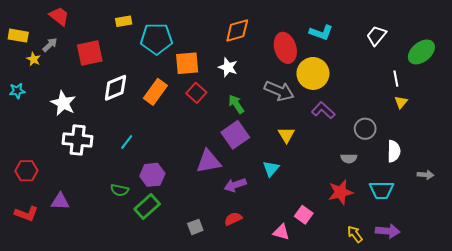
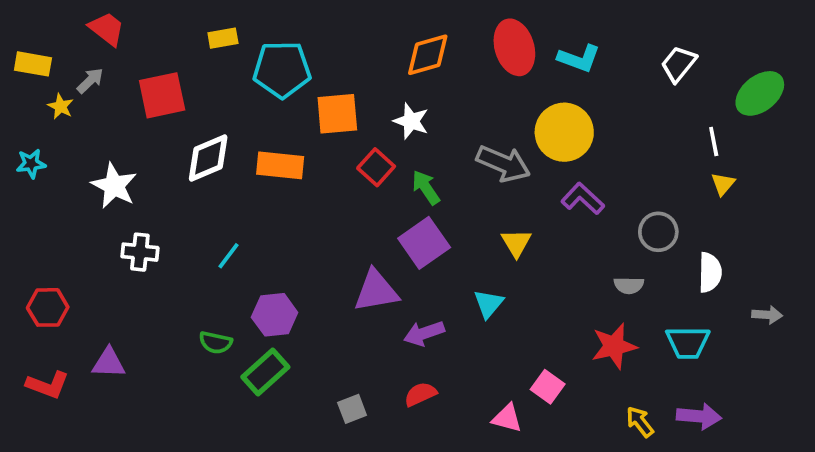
red ellipse: (285, 48) -> (514, 47), moved
orange rectangle: (155, 92) -> (280, 165), turned 60
red square: (196, 93) -> (376, 167), moved
white cross: (78, 140) -> (140, 252), size x0.7

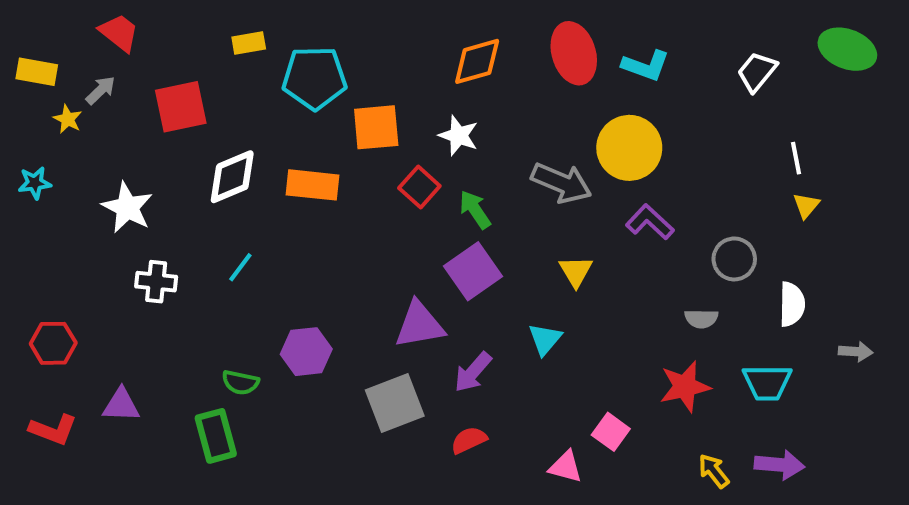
green ellipse: (760, 93) -> (847, 49), moved, turned 60
cyan line: (228, 256) -> (240, 267), moved
purple arrow: (424, 333) -> (473, 372), turned -30
green rectangle: (265, 372) -> (216, 436), moved, turned -63
gray square: (352, 409) -> (395, 403), moved, size x1.8

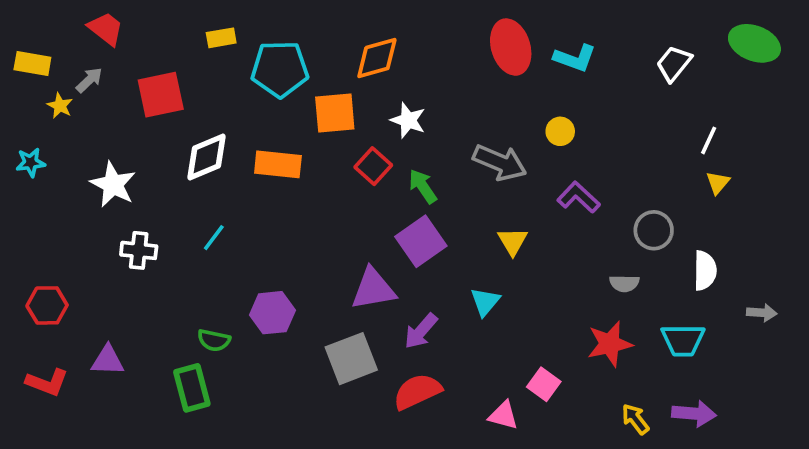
orange diamond: (477, 61) -> (377, 58), moved
yellow circle: (629, 148) -> (560, 131), size x0.5
white line: (796, 158) -> (709, 140), turned 36
red semicircle: (469, 440) -> (417, 392), size x1.5

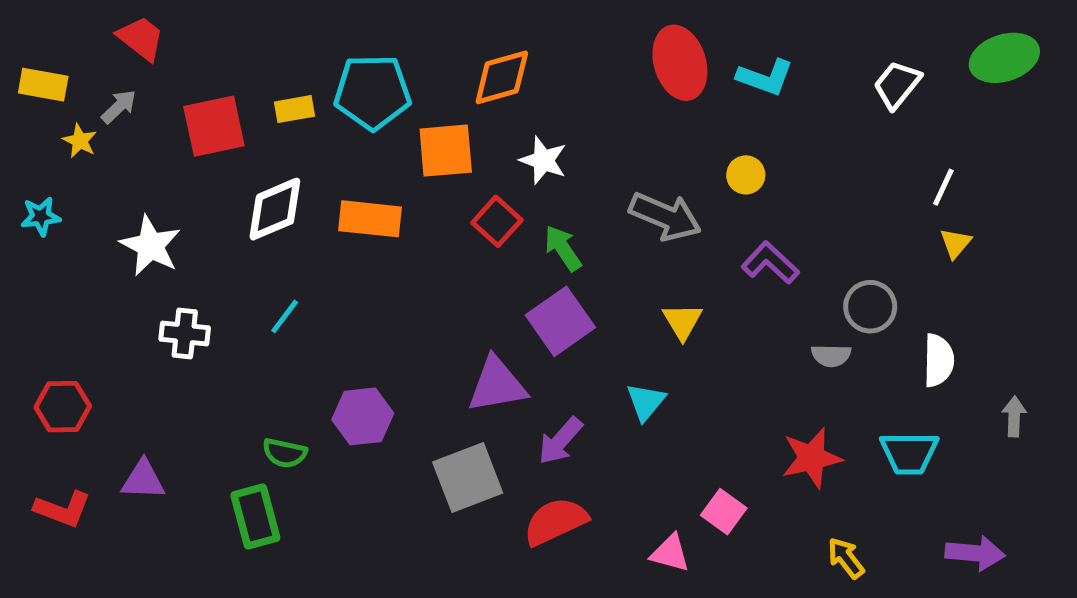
yellow rectangle: (221, 38) -> (294, 109), moved
green ellipse: (754, 43) -> (1004, 58), turned -39
gray semicircle: (624, 283) -> (831, 355), moved
gray arrow: (762, 313) -> (1014, 416), turned -92
purple arrow: (694, 414) -> (975, 553), moved

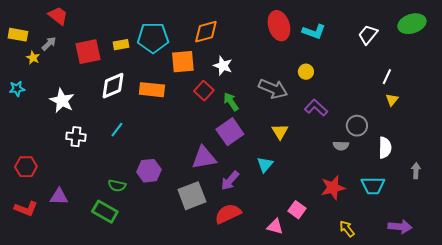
green rectangle: (255, 516) -> (105, 212), turned -45

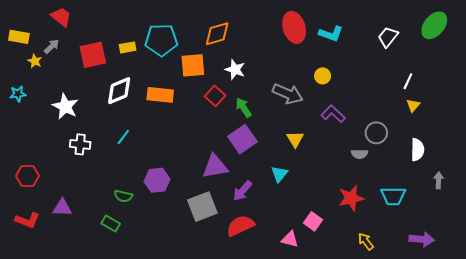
green ellipse: (412, 24) -> (434, 25), turned -32
white semicircle: (385, 148) -> (417, 150), moved
green rectangle: (105, 212) -> (111, 223), size x0.7

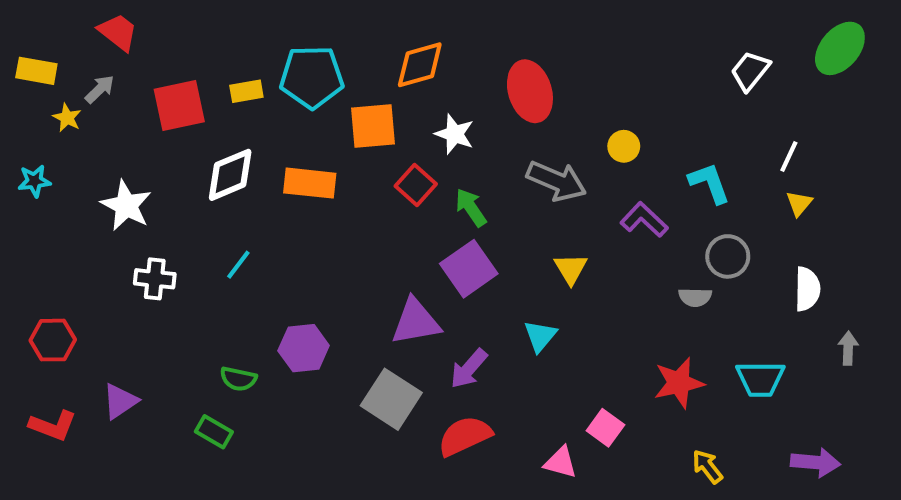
red ellipse: (294, 27) -> (530, 91), moved
cyan L-shape: (331, 34) -> (709, 183), moved, turned -130
gray square: (202, 207) -> (391, 399), turned -36
purple triangle: (62, 208) -> (120, 401), turned -36

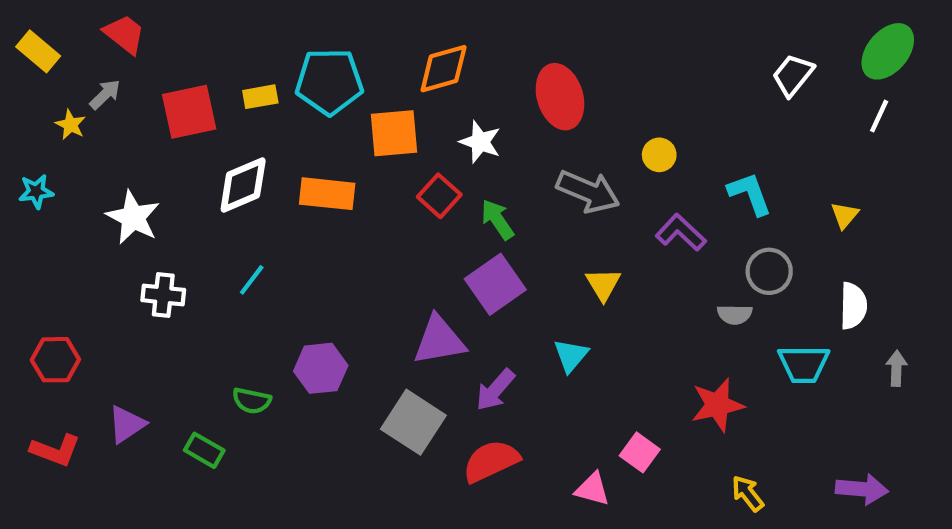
yellow rectangle: (36, 71) -> (38, 51), moved, turned 30
white line: (789, 156) -> (879, 116), moved
cyan trapezoid: (760, 379) -> (804, 364), moved
green rectangle: (214, 432) -> (204, 450), moved

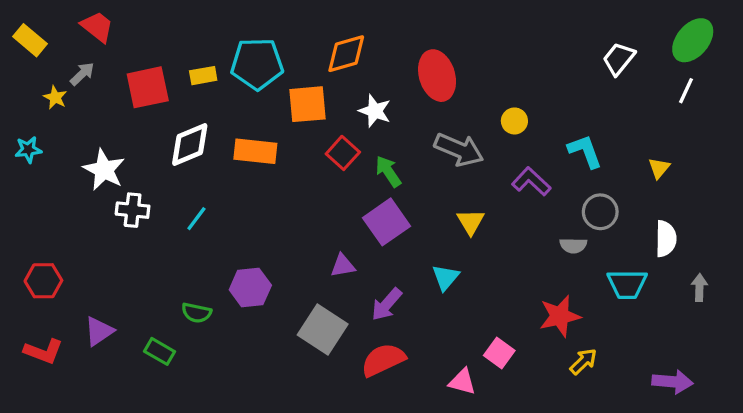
white cross: (163, 295) -> (133, 210), moved
purple triangle: (439, 340) -> (343, 266), size x0.6
yellow arrow: (748, 493) -> (583, 362), moved, turned 84

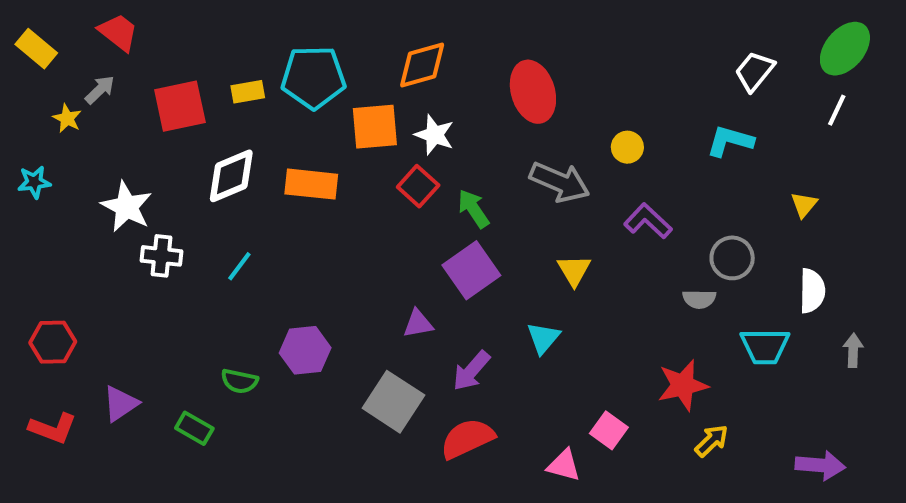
white star: (375, 111) -> (434, 135), moved
cyan L-shape: (585, 151) -> (730, 141), moved, turned -54

